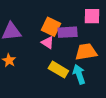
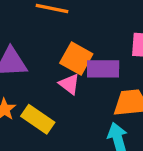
yellow rectangle: (58, 70) -> (38, 119), moved

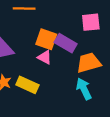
purple rectangle: (103, 69) -> (66, 43), turned 40

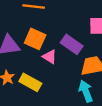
orange square: (46, 39) -> (35, 39), moved

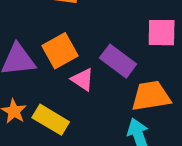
orange square: (35, 39) -> (60, 51), turned 35

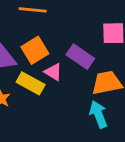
yellow rectangle: (51, 120) -> (31, 83), moved

